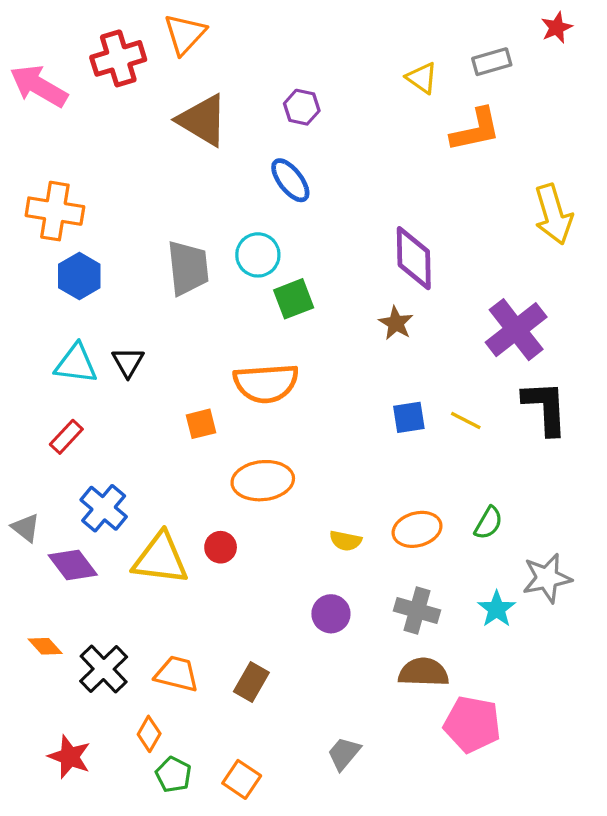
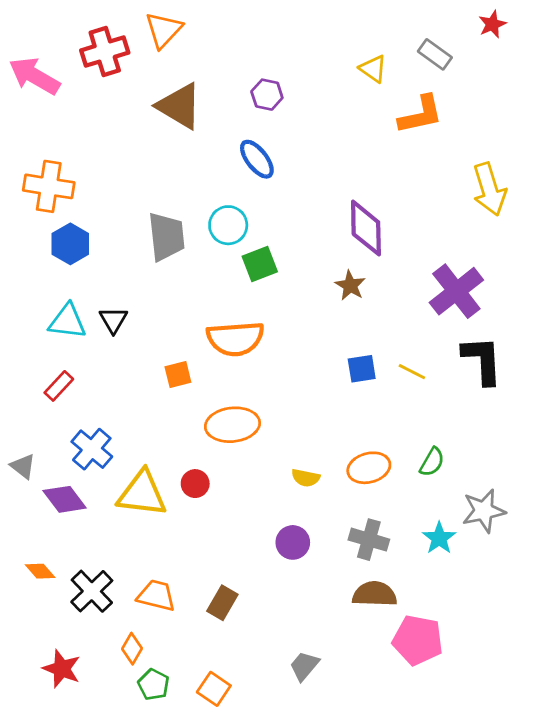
gray rectangle: (492, 62) -> (435, 54), turned 52

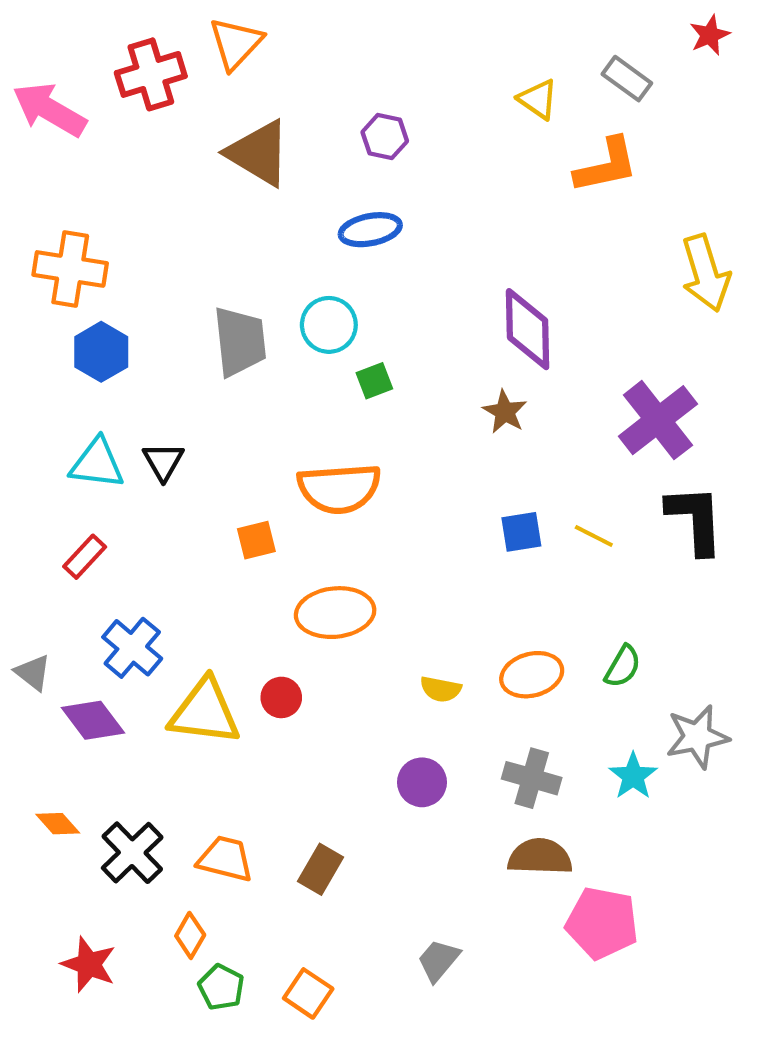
blue ellipse: (257, 159) -> (370, 230), turned -63
green square: (260, 264) -> (374, 381), size x0.7

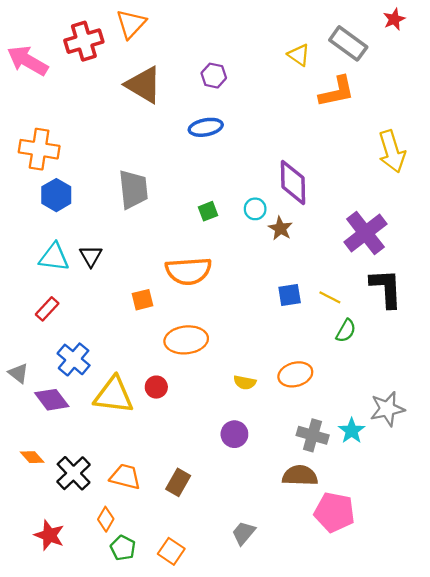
gray rectangle: (627, 79) -> (348, 43), size x1.4
cyan circle: (329, 325) -> (255, 209), moved, size x0.7
green semicircle: (623, 666) -> (346, 331), moved
gray cross: (532, 778) -> (313, 435), moved

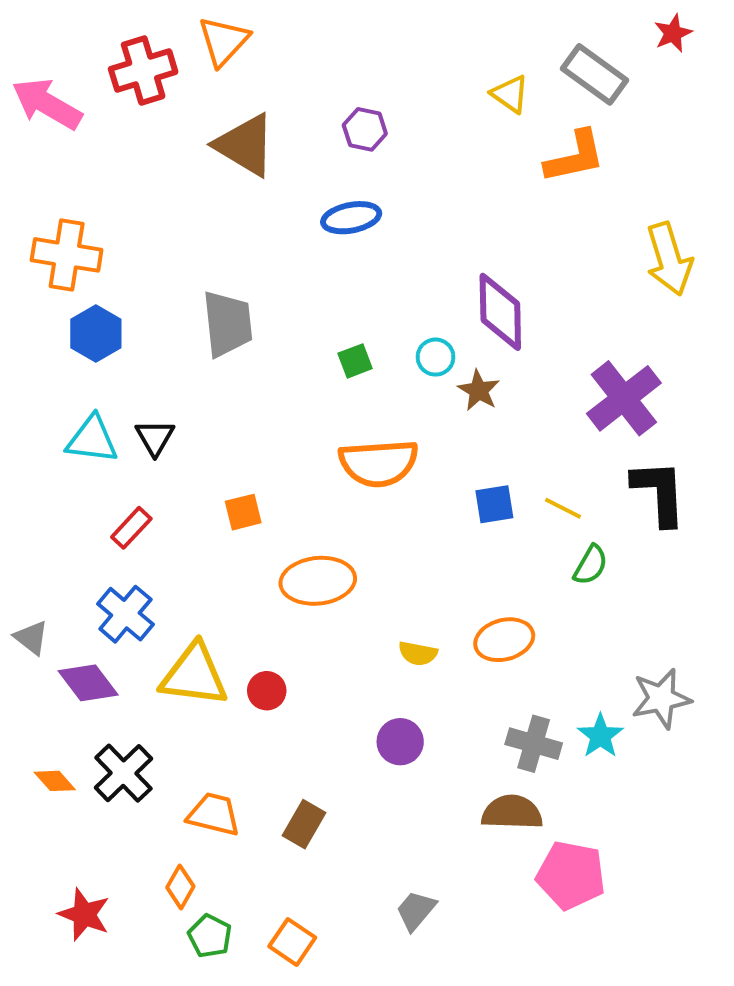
orange semicircle: (188, 271) -> (379, 463), moved
red rectangle: (47, 309) -> (131, 528), moved
red circle: (156, 387) -> (267, 691), moved
black cross: (74, 473) -> (123, 773), moved

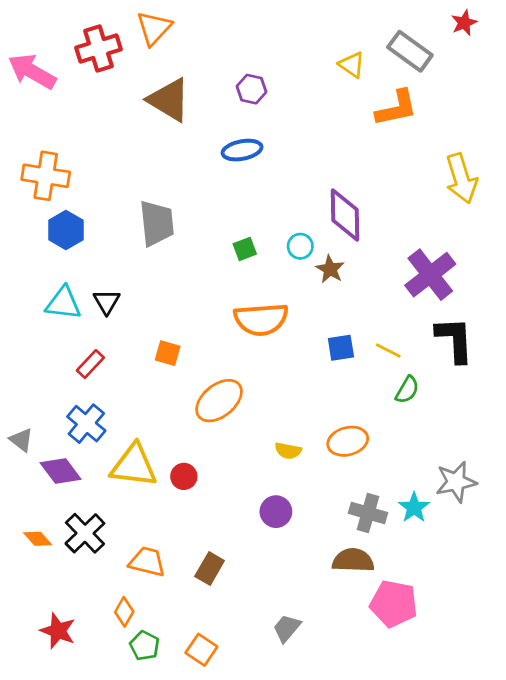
orange square: (243, 512) -> (168, 353), turned 30
orange ellipse: (318, 581) -> (219, 401), turned -33

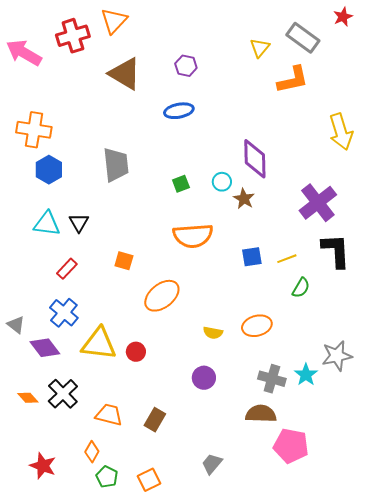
yellow triangle: (352, 65) -> (260, 48), turned 35
yellow line: (388, 350) -> (287, 259), turned -48
orange square: (201, 650) -> (149, 480), turned 30

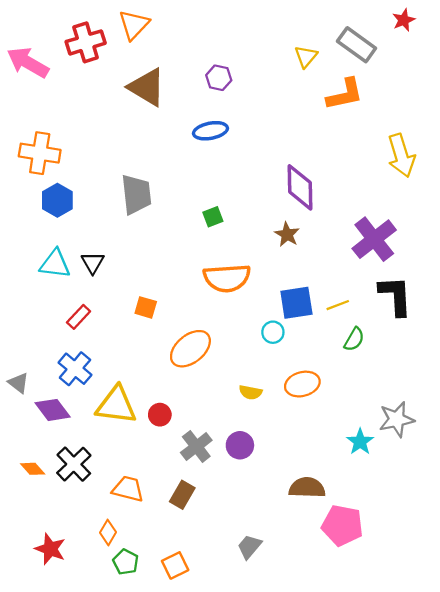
cyan circle: (222, 182) -> (273, 332), moved
blue square: (252, 257) -> (296, 303), size x1.4
gray cross: (272, 379) -> (196, 446), moved, turned 36

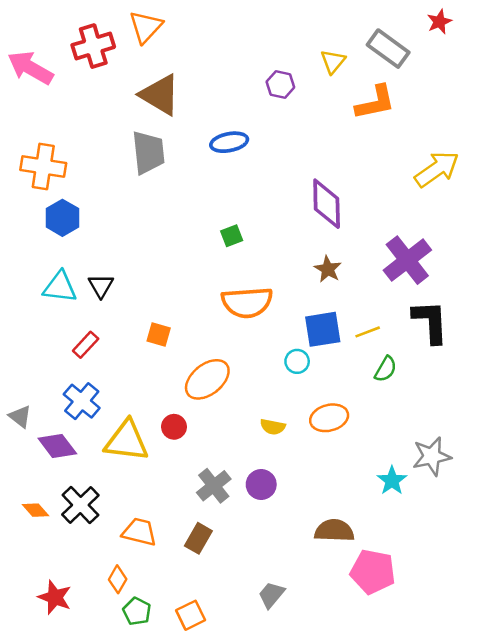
purple hexagon: (219, 78) -> (280, 84), moved
yellow arrow: (401, 155) -> (437, 169), turned -108
gray trapezoid: (136, 194) -> (148, 152), moved
brown star: (287, 234) -> (328, 269), moved
red circle: (160, 415) -> (174, 427), moved

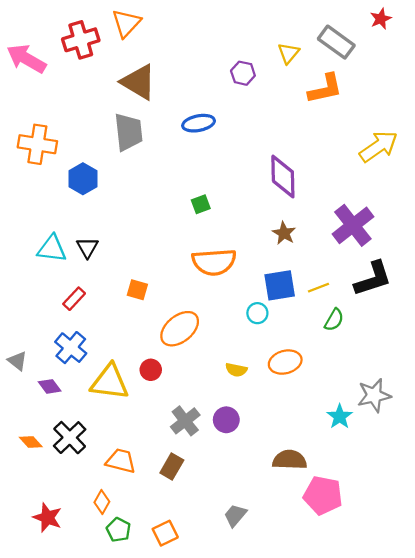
blue hexagon: (62, 218) -> (83, 179), moved
black L-shape: (430, 322) -> (373, 279), turned 75
purple diamond: (57, 446) -> (50, 386), size x0.7

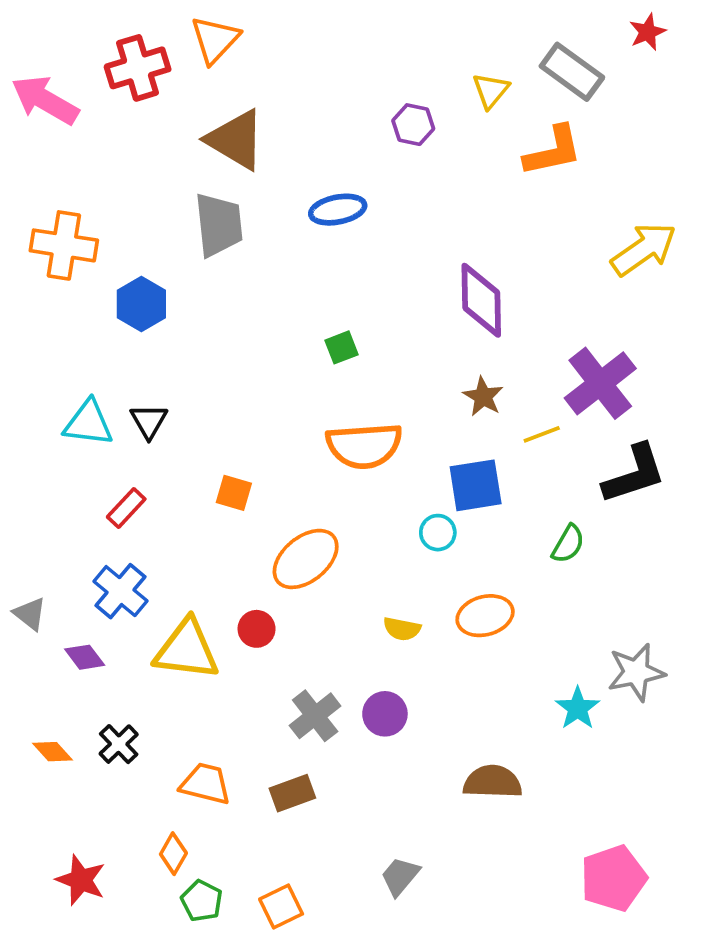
yellow line: (319, 288) -> (542, 434), moved
black cross: (70, 438) -> (119, 744), size x0.7
brown rectangle: (172, 466) -> (292, 793), turned 40
pink pentagon: (323, 495) -> (613, 878), moved, turned -30

